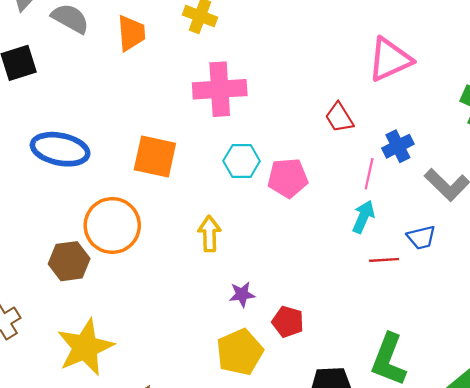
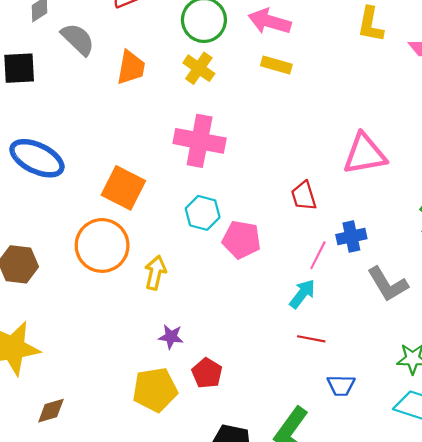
orange circle: (112, 225) -> (102, 245), moved
blue trapezoid: (421, 237) -> (341, 385), moved

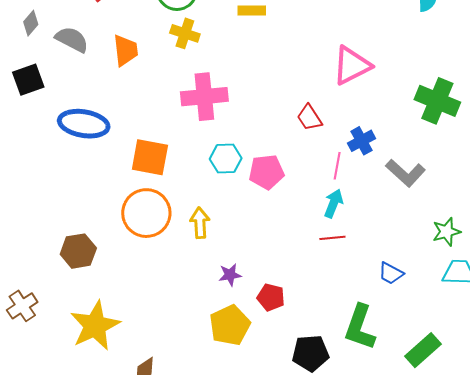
blue ellipse: (37, 158) -> (84, 124), moved
red line: (311, 339) -> (332, 238), moved
blue trapezoid: (341, 385) -> (391, 273), turned 44

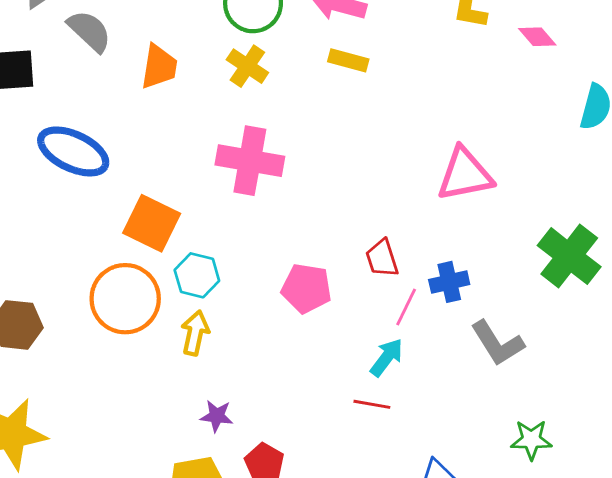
red trapezoid: (309, 118) -> (382, 258), moved
cyan hexagon: (226, 159) -> (197, 275), moved

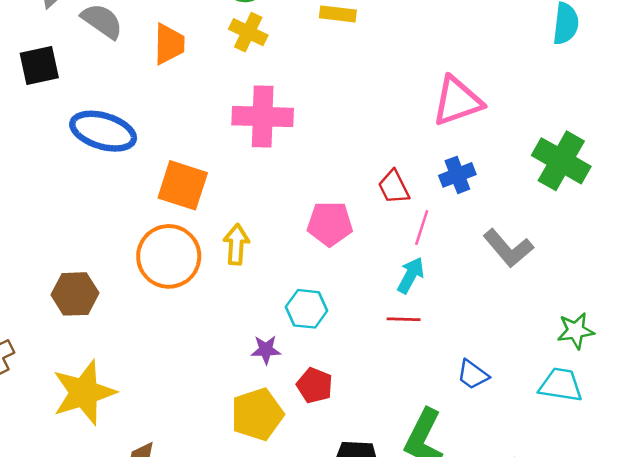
cyan hexagon: (197, 275) -> (307, 309), moved
blue cross: (449, 282) -> (457, 175), moved
yellow arrow: (195, 333) -> (236, 244), moved
green star: (531, 440) -> (576, 331), moved

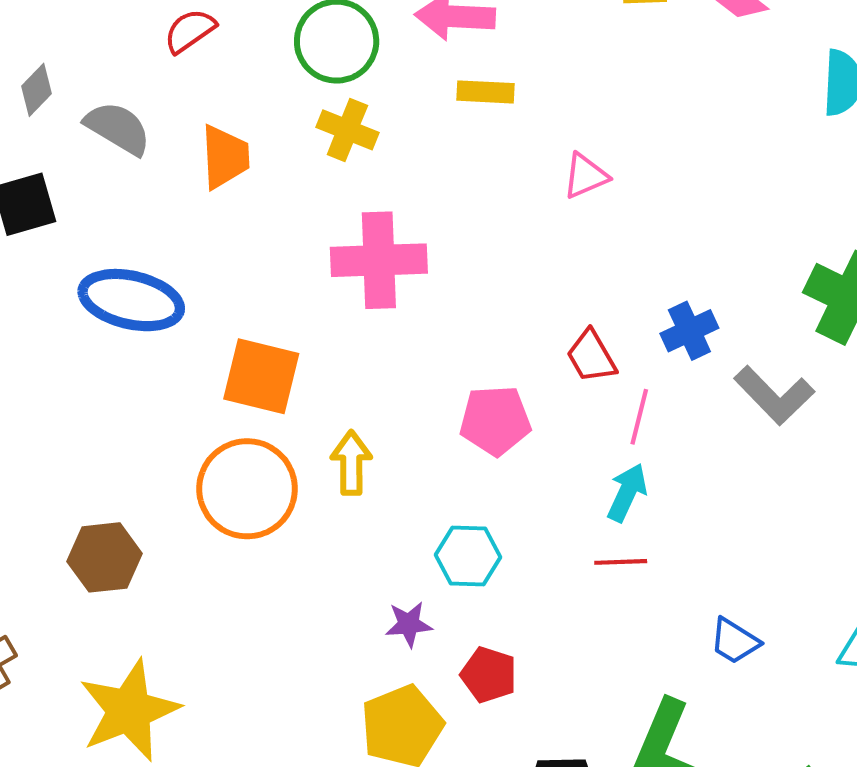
pink triangle: (457, 101) -> (586, 176), moved, size x0.6
gray L-shape: (508, 248) -> (774, 395), moved

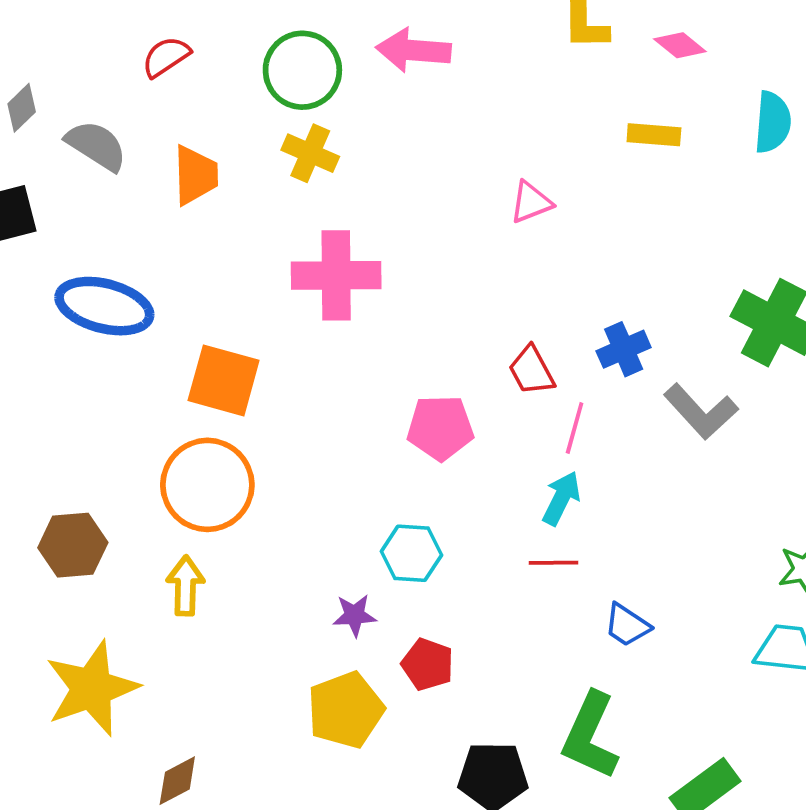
yellow rectangle: (486, 92) -> (654, 135), moved
yellow arrow: (351, 463) -> (185, 586), moved
blue trapezoid: (735, 641) -> (627, 625), moved

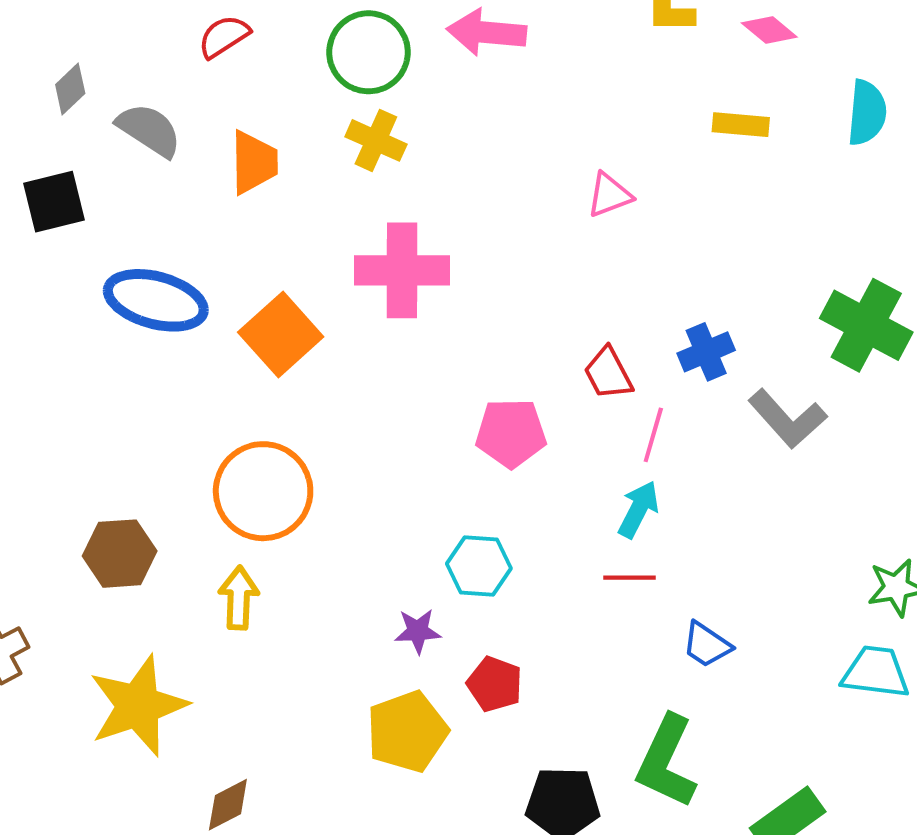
orange square: (224, 380) -> (281, 334), moved, turned 32

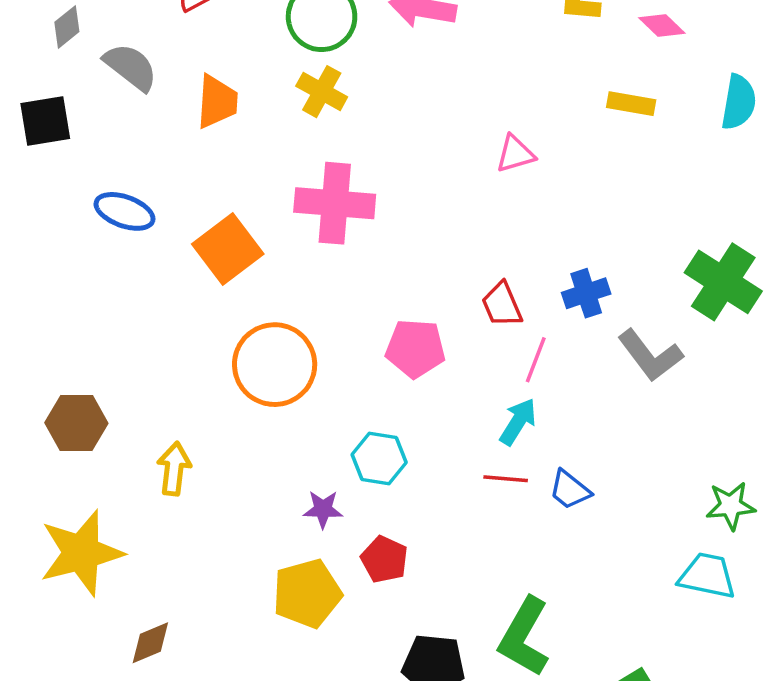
blue ellipse: (156, 300) -> (125, 211), size x0.7
orange circle: (263, 491) -> (275, 365), moved
blue trapezoid: (707, 645) -> (570, 490), moved

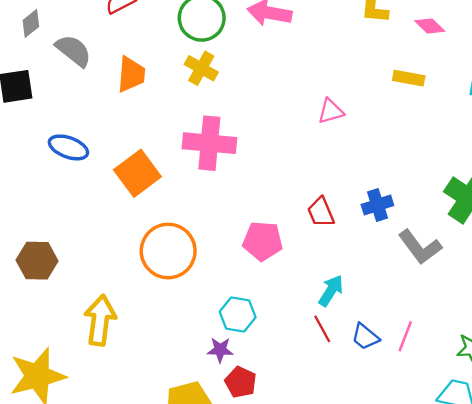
pink line: (536, 360) -> (405, 336), moved
brown hexagon: (76, 423) -> (37, 261), moved
yellow arrow: (174, 469) -> (100, 320), size x1.4
red line: (506, 479) -> (322, 329), turned 56
purple star: (323, 509) -> (220, 350), moved

